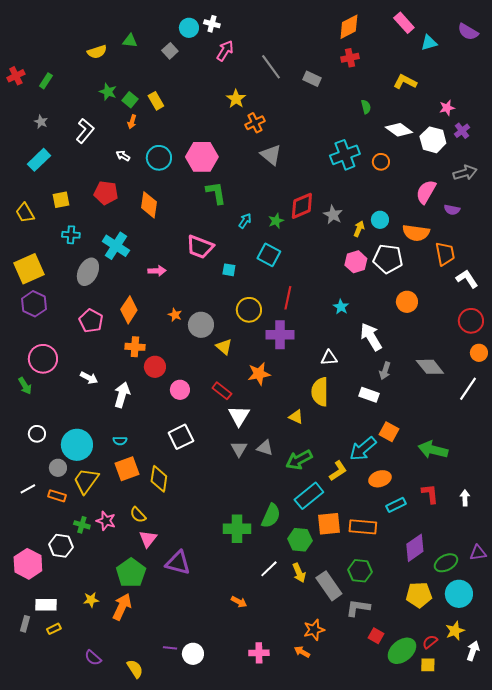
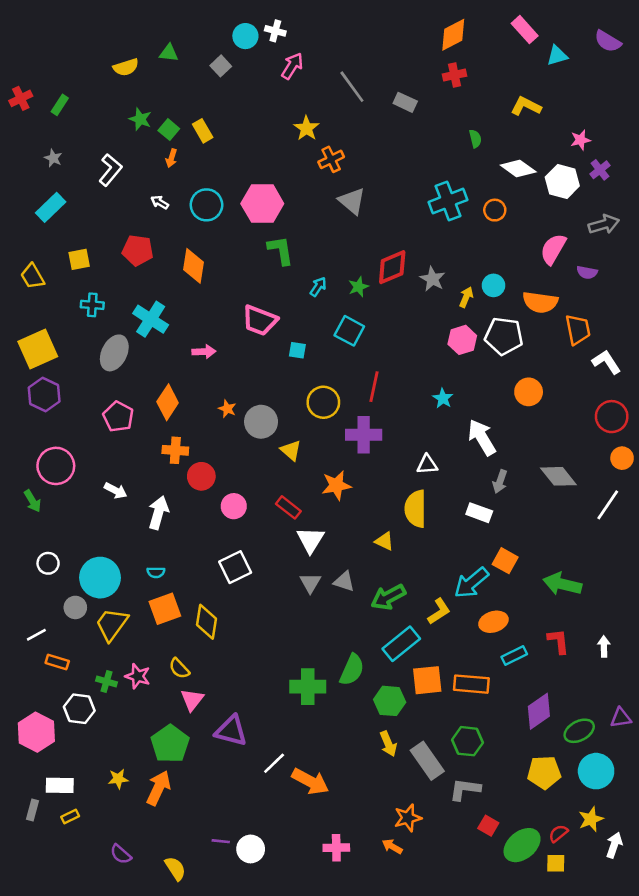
orange rectangle: (57, 496) -> (57, 662), moved
white line: (269, 569) -> (274, 763), moved
orange arrow: (239, 602) -> (310, 781), size x1.8

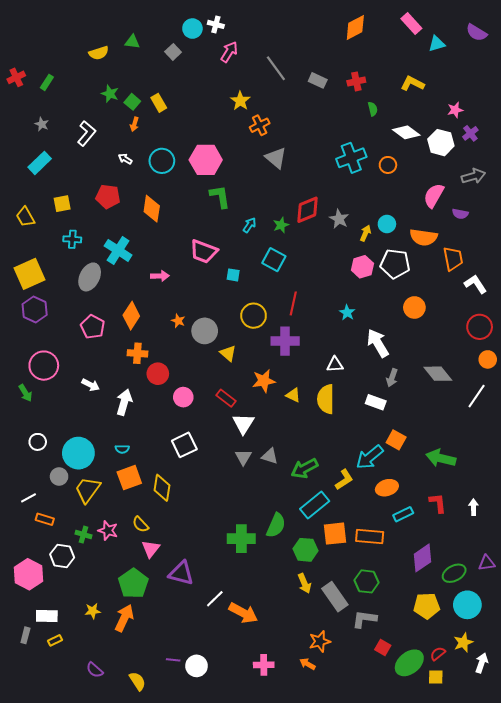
red cross: (455, 75) -> (356, 81), moved
yellow triangle: (384, 541) -> (293, 395), moved

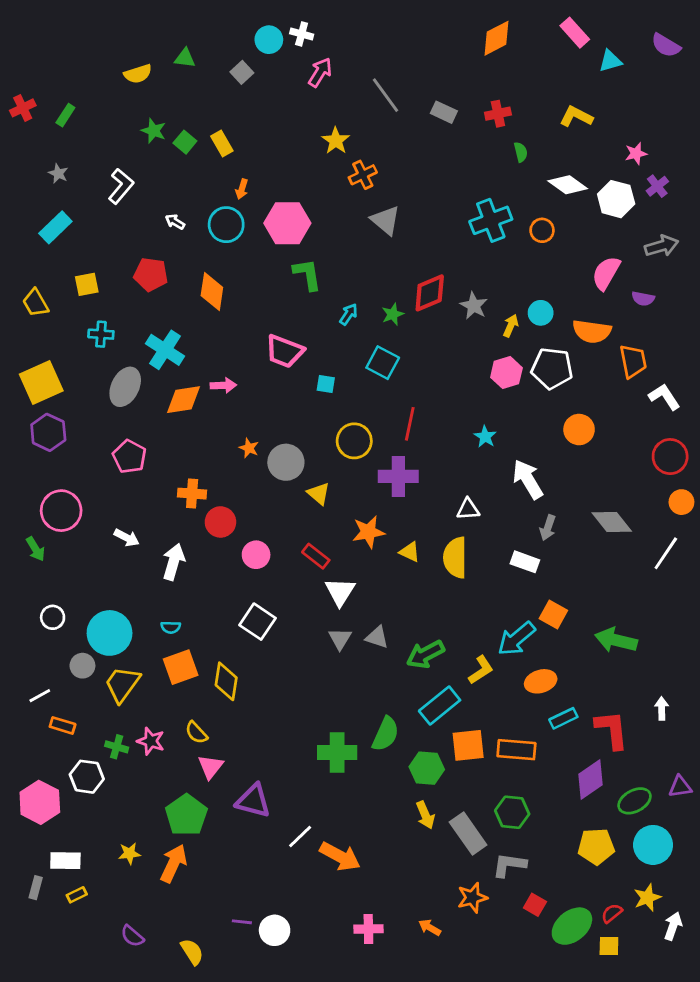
orange arrow: (134, 124) -> (242, 189), moved
orange diamond: (131, 316) -> (183, 400), moved, turned 48
white square: (184, 445) -> (257, 622), turned -30
red L-shape: (438, 503) -> (612, 730), moved, size x1.4
orange star: (320, 641) -> (472, 898), moved

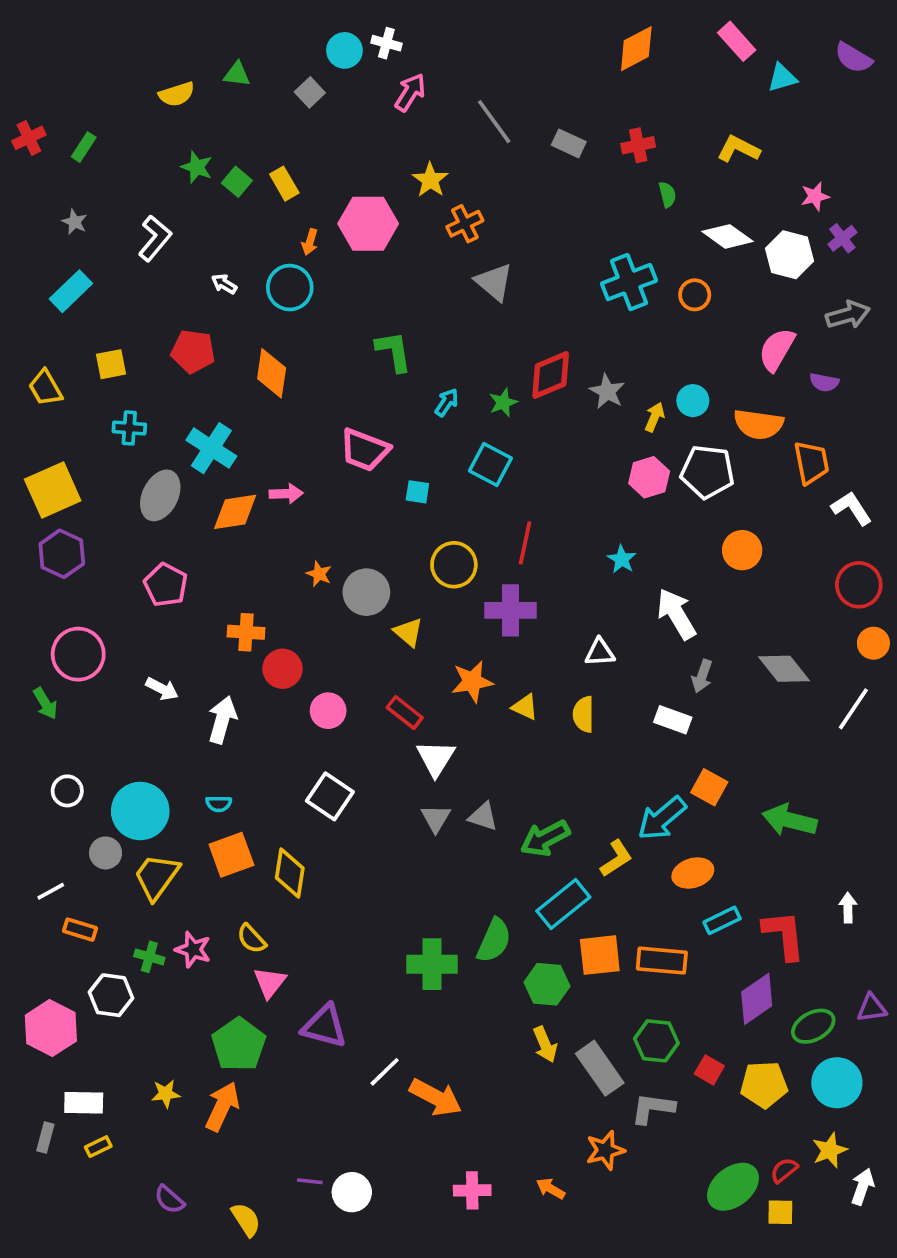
pink hexagon: (287, 223) -> (368, 224), moved
yellow semicircle: (455, 558) -> (583, 714), size x0.7
red square: (535, 905) -> (709, 1070), moved

